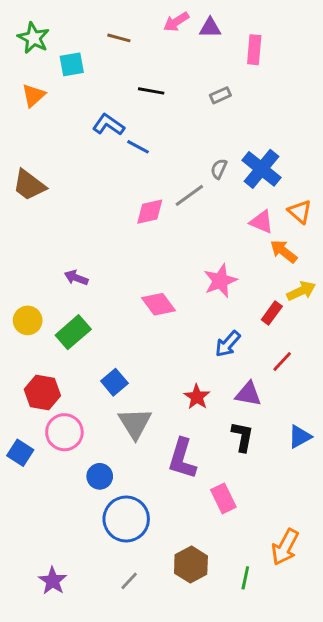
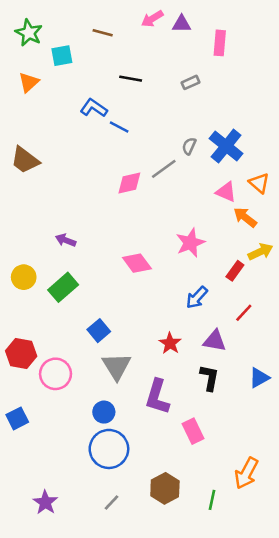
red hexagon: (42, 392) -> (21, 354), moved
blue square: (20, 453) -> (17, 418), moved, turned 30
blue circle: (100, 476) -> (104, 412), moved

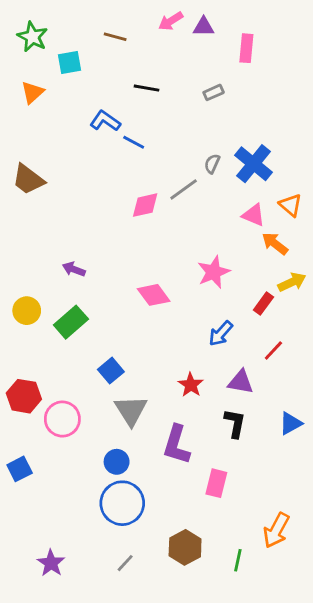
pink rectangle: (193, 431) -> (216, 483), turned 40

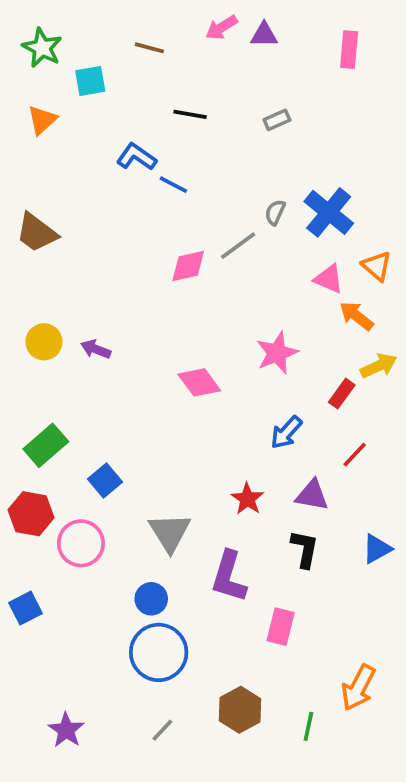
pink rectangle: (246, 48) -> (349, 50), moved
yellow circle: (27, 311) -> (44, 342), moved
green rectangle: (71, 322) -> (46, 445), moved
blue square: (111, 371) -> (105, 480), moved

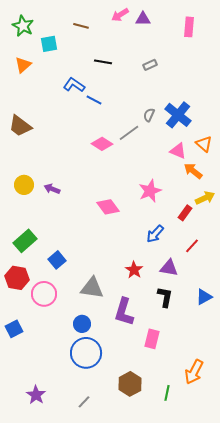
pink diamond: (188, 266) -> (102, 144), turned 45
gray triangle: (170, 532) -> (92, 288), turned -50
gray line: (162, 730) -> (84, 402), moved

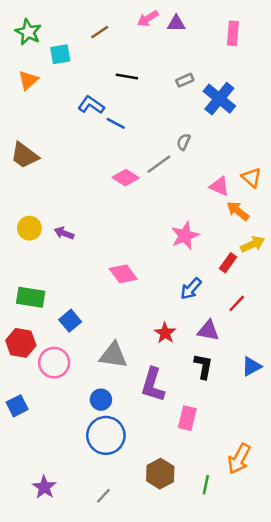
brown line: (81, 26) -> (100, 32), turned -49
blue cross: (178, 115) -> (219, 99), moved
pink diamond: (108, 207) -> (123, 274), moved
green rectangle: (25, 241) -> (31, 297), turned 50

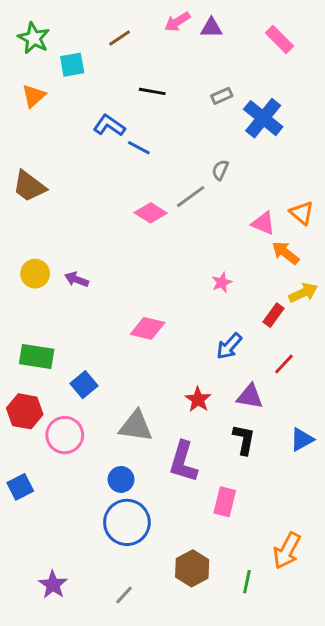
pink rectangle: (233, 33) -> (280, 40), turned -50
pink star: (185, 236) -> (222, 282), size x0.6
pink diamond: (123, 274) -> (148, 328), turned -40

